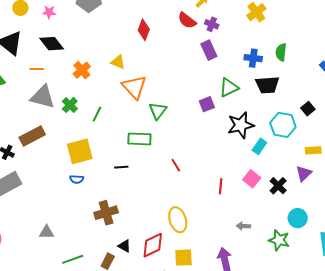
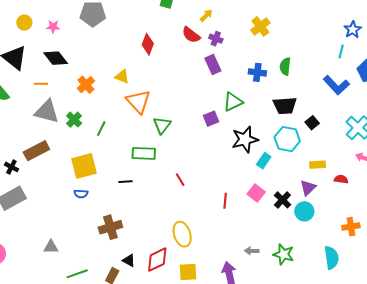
black trapezoid: (267, 85) -> (285, 106), moved
cyan circle: (298, 218) -> (304, 211), moved
gray arrow: (243, 226) -> (252, 251), moved

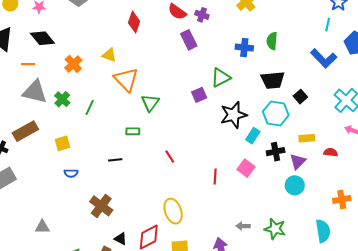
purple rectangle: (213, 64) -> (189, 40), moved
green rectangle: (144, 153) -> (133, 131), size x0.6
yellow square: (84, 166) -> (62, 143), moved, size x0.6
black cross: (282, 200) -> (276, 152), moved, turned 36
brown cross: (110, 227) -> (101, 206), turned -35

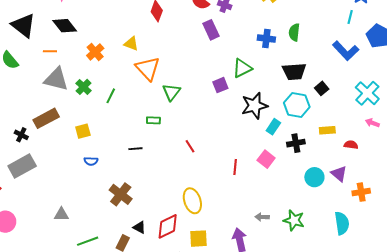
purple triangle: (298, 162) -> (339, 174), moved, turned -36

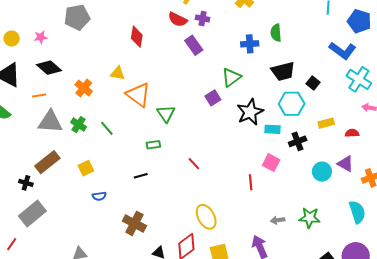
blue L-shape: (346, 51) -> (343, 51), moved
green line: (111, 96) -> (107, 128), turned -56
cyan rectangle: (273, 127) -> (273, 129), turned 70
red line: (235, 167) -> (251, 182), moved

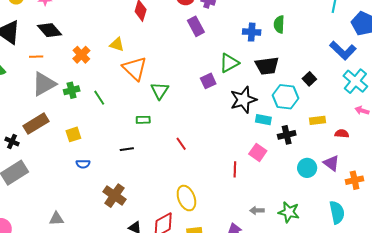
black trapezoid: (283, 71) -> (267, 66), moved
gray triangle: (50, 122) -> (44, 84), turned -40
green cross: (79, 125) -> (72, 90), turned 35

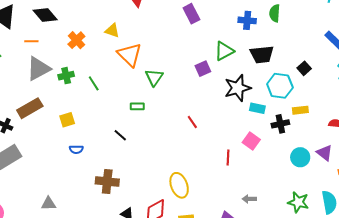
yellow rectangle: (317, 120) -> (300, 110), moved
red line: (181, 144) -> (192, 122), moved
black line: (127, 149) -> (120, 135), turned 48
brown cross: (115, 196) -> (107, 182), turned -30
green star: (289, 212) -> (298, 202), moved

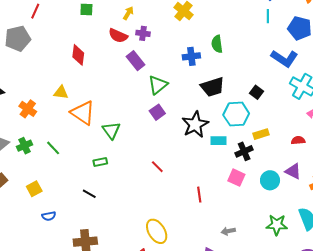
green triangle: (224, 51) -> (158, 85), moved
pink square: (251, 141) -> (236, 178), moved

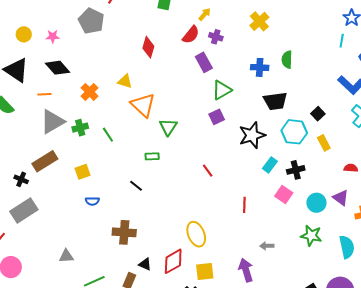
red semicircle: (118, 36) -> (191, 35), turned -84
gray pentagon: (18, 39) -> (91, 21), turned 30
yellow rectangle: (261, 134) -> (324, 143), moved, turned 70
cyan rectangle: (218, 141) -> (270, 165), moved, turned -63
green star: (277, 225) -> (311, 236), moved

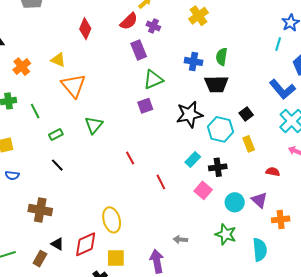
black trapezoid: (275, 101) -> (216, 84), moved
green triangle: (168, 127) -> (94, 125), moved
black star: (252, 135) -> (189, 114), moved
green rectangle: (152, 156) -> (56, 134), moved, turned -32
red line: (244, 205) -> (161, 182), moved, turned -35

